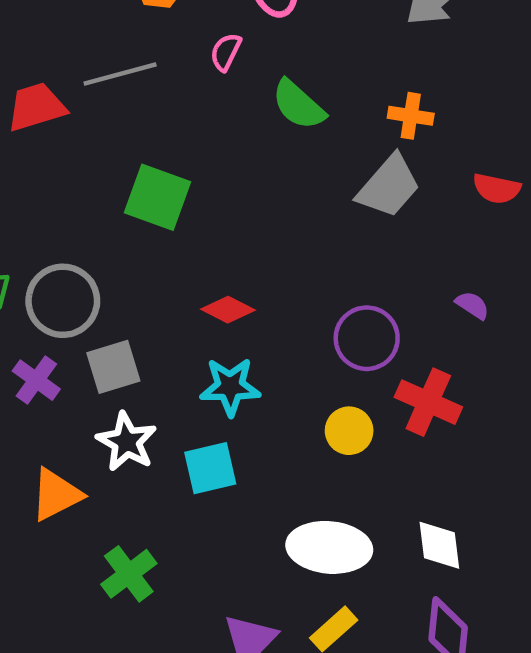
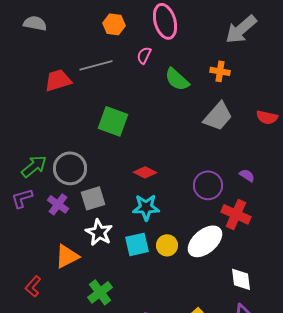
orange cross: (411, 116) -> (220, 71), moved
purple semicircle: (472, 305) -> (247, 175), moved
yellow circle: (349, 431) -> (167, 245), moved
white ellipse: (329, 547) -> (205, 241), moved, turned -45

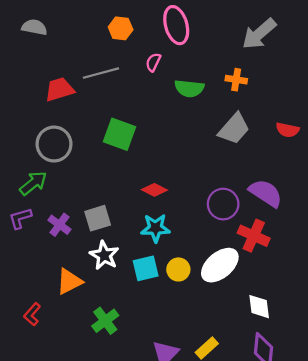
green semicircle: (177, 79) -> (189, 88), turned -36
gray circle: (70, 168) -> (54, 144), moved
purple semicircle: (247, 175) -> (266, 193), size x2.0

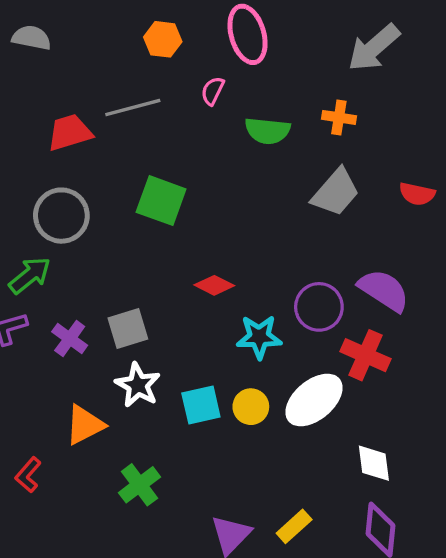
cyan star: (155, 228) -> (259, 337), moved

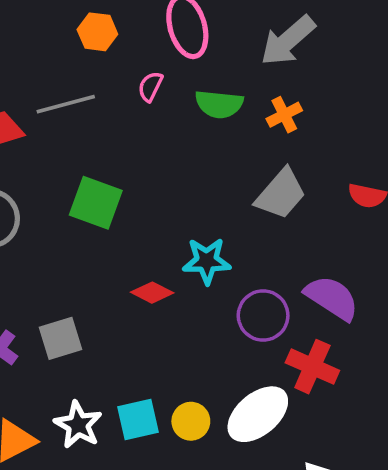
gray arrow: (374, 48) -> (288, 41), moved
orange cross: (339, 117) -> (284, 115), turned -36
green semicircle: (267, 131) -> (219, 104), moved
cyan star: (259, 337) -> (207, 261), moved
white star: (138, 385) -> (78, 425), moved

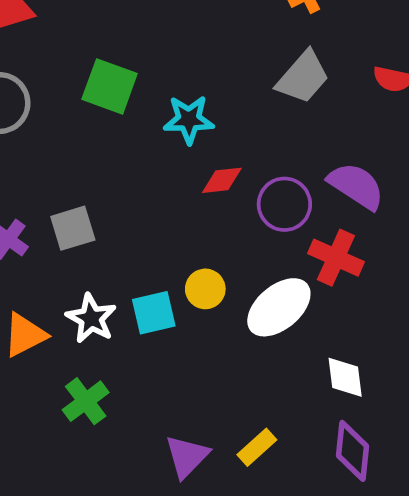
cyan star: (207, 261) -> (189, 120), moved
red diamond: (152, 293) -> (222, 180), moved, turned -33
yellow circle: (191, 421) -> (205, 289), moved

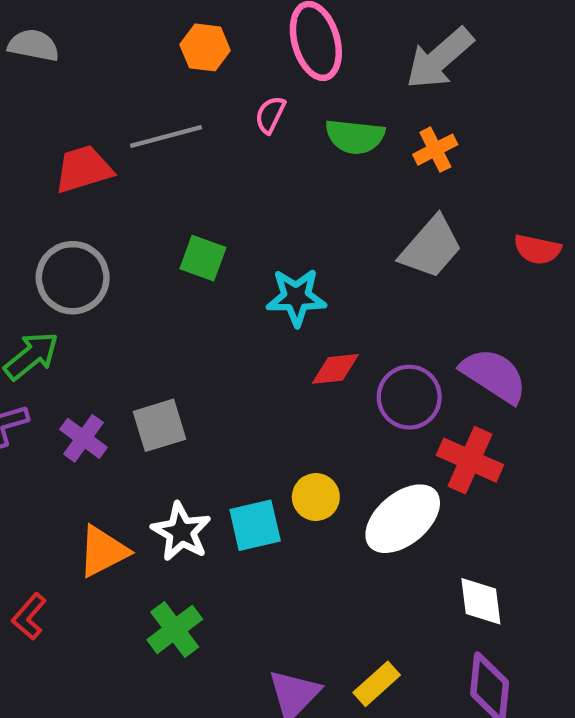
green square: (110, 86) -> (203, 258), size x0.7

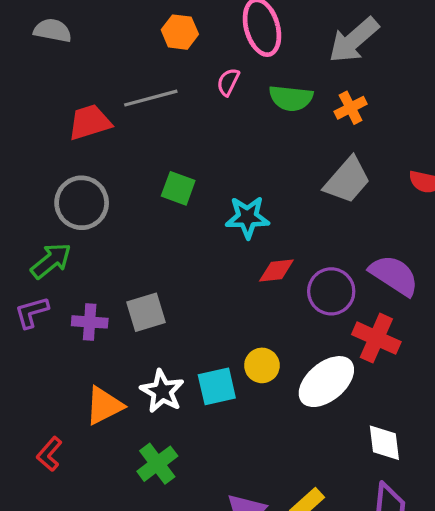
purple cross: (83, 438) -> (90, 322), turned -32

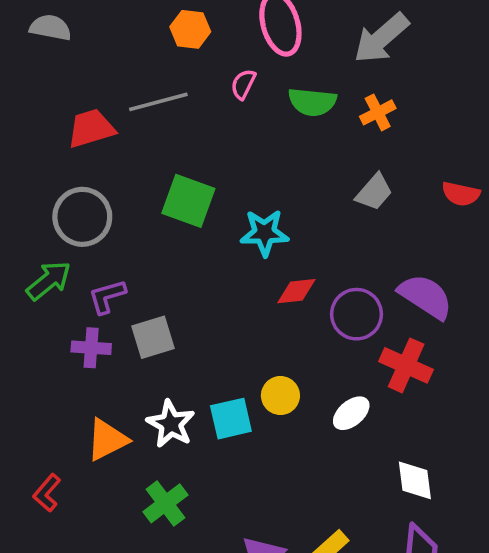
gray trapezoid: (347, 180) -> (374, 192), size x0.7
green square: (178, 188) -> (188, 201), size x1.4
purple L-shape: (32, 312) -> (107, 296), moved
white ellipse: (326, 382) -> (351, 413), size x0.6

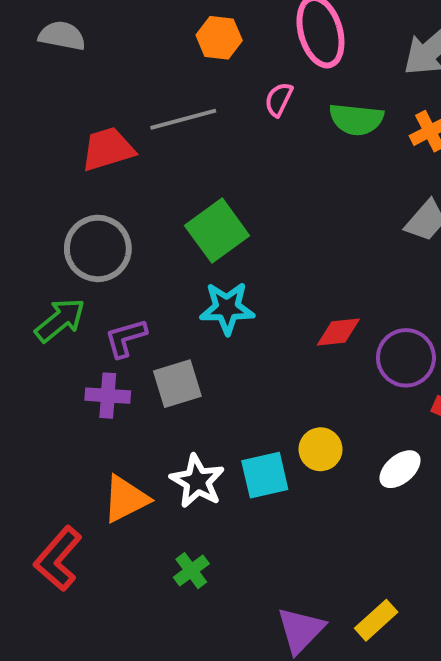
green square: (188, 201) -> (217, 231), turned 34
cyan star: (265, 233) -> (227, 308), moved
red L-shape: (47, 493) -> (58, 559), size x1.5
green cross: (165, 503) -> (191, 571), size x0.7

